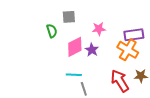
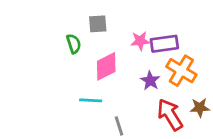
purple rectangle: (134, 35) -> (164, 44), moved
purple star: (92, 50) -> (150, 81), moved
cyan line: (74, 75) -> (91, 100), moved

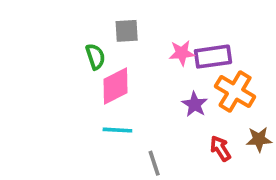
pink diamond: (106, 66) -> (116, 86), moved
red arrow: (170, 115) -> (220, 148), size x0.6

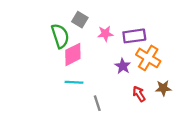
gray square: (127, 31) -> (80, 20), turned 35
pink star: (182, 53) -> (105, 34), moved
green semicircle: (95, 57) -> (60, 36), size x1.5

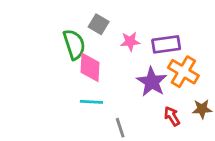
pink diamond: (73, 54) -> (90, 67), turned -60
purple star: (123, 66) -> (152, 82), size x1.5

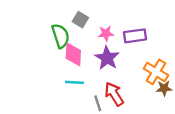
orange cross: (183, 72) -> (156, 72), moved
purple star: (152, 82) -> (107, 58), moved
red arrow: (172, 116) -> (114, 94), moved, size x1.5

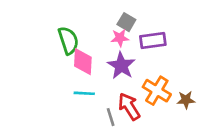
gray square: (80, 20) -> (126, 22), moved
orange cross: (156, 72) -> (157, 91), moved

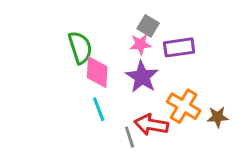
cyan line: (84, 93) -> (99, 109), turned 66
red arrow: (129, 107) -> (151, 125), turned -48

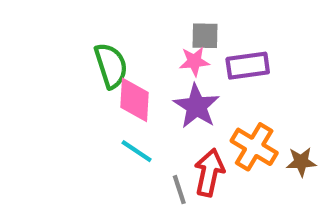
gray square: (148, 26) -> (205, 36), turned -30
cyan line: (99, 109) -> (137, 151), turned -35
red arrow: (151, 125) -> (209, 172), turned 92

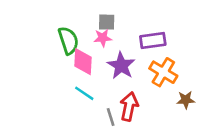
gray square: (205, 36) -> (107, 22), moved
pink star: (194, 61) -> (103, 38), moved
orange cross: (254, 147) -> (163, 72), moved

